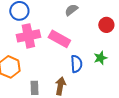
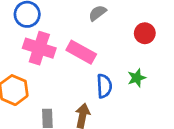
pink cross: (28, 36) -> (39, 48), turned 30

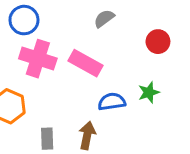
blue semicircle: (104, 86) -> (112, 102), turned -95

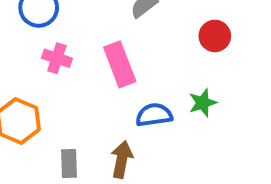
pink cross: (38, 59) -> (57, 58), size x0.6
pink rectangle: (86, 63) -> (120, 64), turned 40

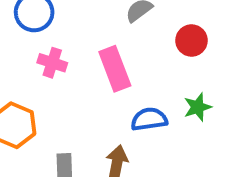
red circle: (215, 36) -> (192, 41), moved

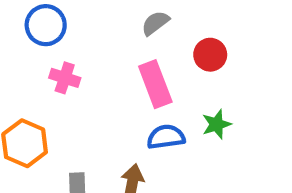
pink rectangle: (115, 69) -> (155, 84), moved

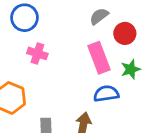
red circle: (210, 55) -> (125, 33), moved
green star: (217, 124) -> (131, 69), moved

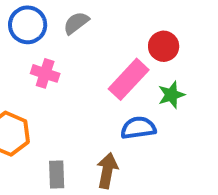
gray semicircle: (99, 16) -> (76, 23), moved
pink rectangle: (99, 58) -> (129, 79), turned 64

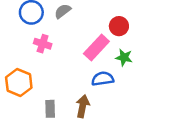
green star: (171, 95) -> (124, 57), turned 30

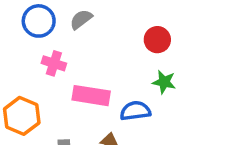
pink rectangle: (96, 47) -> (91, 96), moved, turned 56

